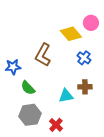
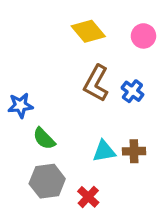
yellow diamond: (71, 34) -> (88, 31), moved
brown L-shape: (43, 55) -> (96, 83), moved
brown cross: (85, 87) -> (134, 151), moved

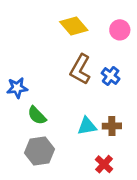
red cross: (88, 197) -> (104, 164), moved

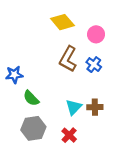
pink circle: (120, 30) -> (96, 34), moved
cyan triangle: (87, 126) -> (74, 107), turned -36
red cross: (104, 164) -> (69, 135), moved

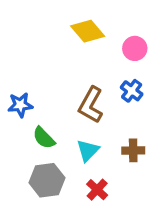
brown L-shape: (68, 59) -> (91, 105), moved
cyan triangle: (74, 107) -> (88, 150), moved

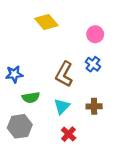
yellow diamond: (88, 31) -> (46, 22), moved
green semicircle: (44, 138) -> (31, 97), turned -56
gray hexagon: (47, 180) -> (20, 126), moved

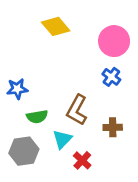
pink circle: (95, 34) -> (114, 41), size x1.5
brown L-shape: (64, 74) -> (77, 110), moved
cyan triangle: (62, 106) -> (62, 139), moved

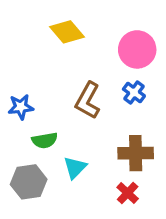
brown L-shape: (77, 110) -> (88, 100), moved
brown cross: (113, 127) -> (136, 153), size x1.5
red cross: (82, 160) -> (128, 193), moved

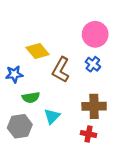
yellow diamond: (67, 32) -> (38, 51), moved
red cross: (128, 193) -> (88, 134), turned -32

